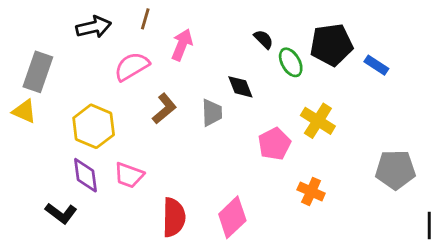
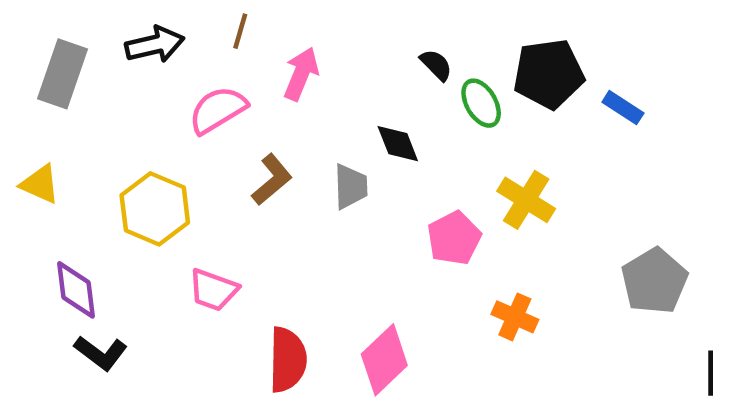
gray rectangle: (38, 72) -> (62, 74), moved
gray pentagon: (395, 170) -> (654, 281), turned -30
purple diamond: (85, 175) -> (76, 290), moved

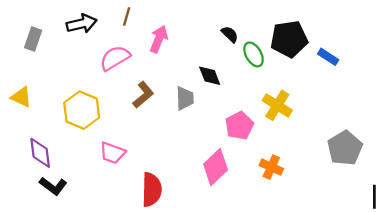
gray rectangle: (62, 74) -> (33, 39), size x0.7
pink diamond: (384, 360) -> (216, 167), moved

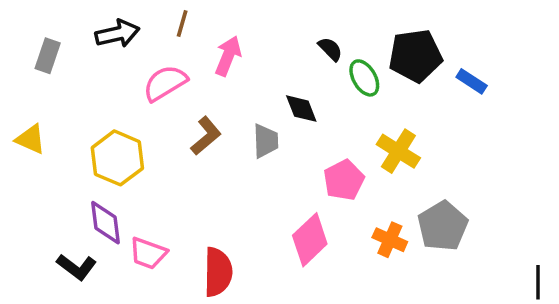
gray pentagon: (345, 148) -> (443, 226), moved
purple diamond: (40, 153) -> (106, 223), moved
pink trapezoid: (112, 153) -> (148, 253), moved

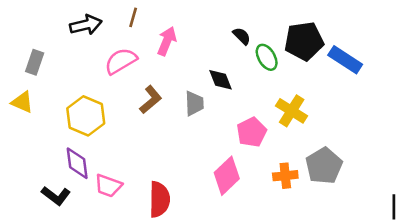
gray rectangle: (48, 56) -> (35, 62), moved
blue rectangle: (472, 81) -> (345, 60), size x1.5
orange cross: (390, 240) -> (285, 176), turned -30

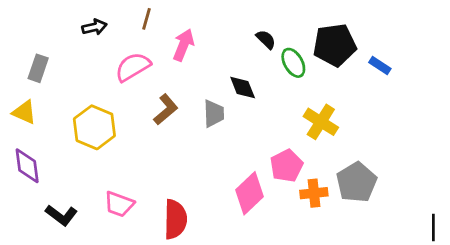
black arrow: (86, 25) -> (94, 27), size x0.7
blue rectangle: (345, 60) -> (380, 66), size x0.6
pink pentagon: (252, 132) -> (287, 166), moved
purple diamond: (77, 163) -> (27, 166), moved

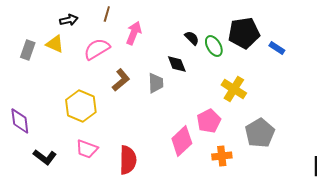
black semicircle: (266, 39) -> (192, 38), moved
yellow triangle: (24, 112) -> (55, 44), moved
yellow hexagon: (94, 127) -> (81, 106), moved
orange cross: (314, 193) -> (222, 156), moved

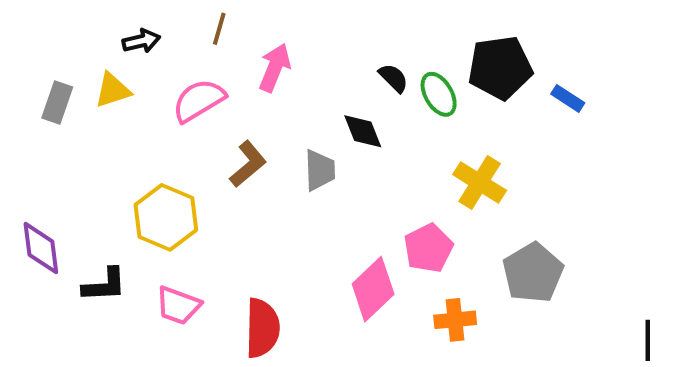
yellow triangle: (55, 44) -> (113, 90), turned -42
black L-shape: (45, 157) -> (104, 285), moved, turned -40

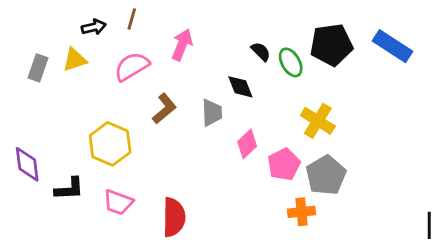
brown line: (219, 29) -> (132, 19), moved
blue rectangle: (568, 98) -> (393, 46), moved, size x1.8
gray pentagon: (533, 273) -> (326, 175), moved
pink diamond: (373, 289) -> (247, 144), moved, size x0.7

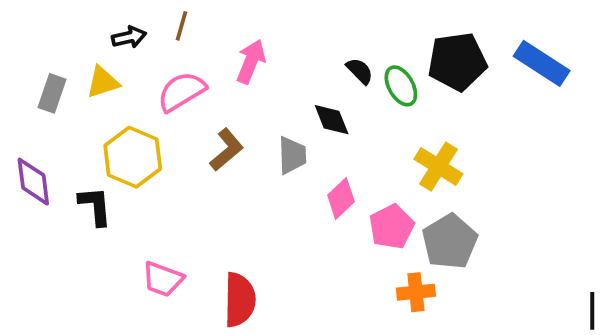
yellow hexagon: (110, 144) -> (133, 157), moved
purple diamond: (27, 164) -> (33, 182), moved
black L-shape: (69, 189) -> (95, 206), moved, turned -92

